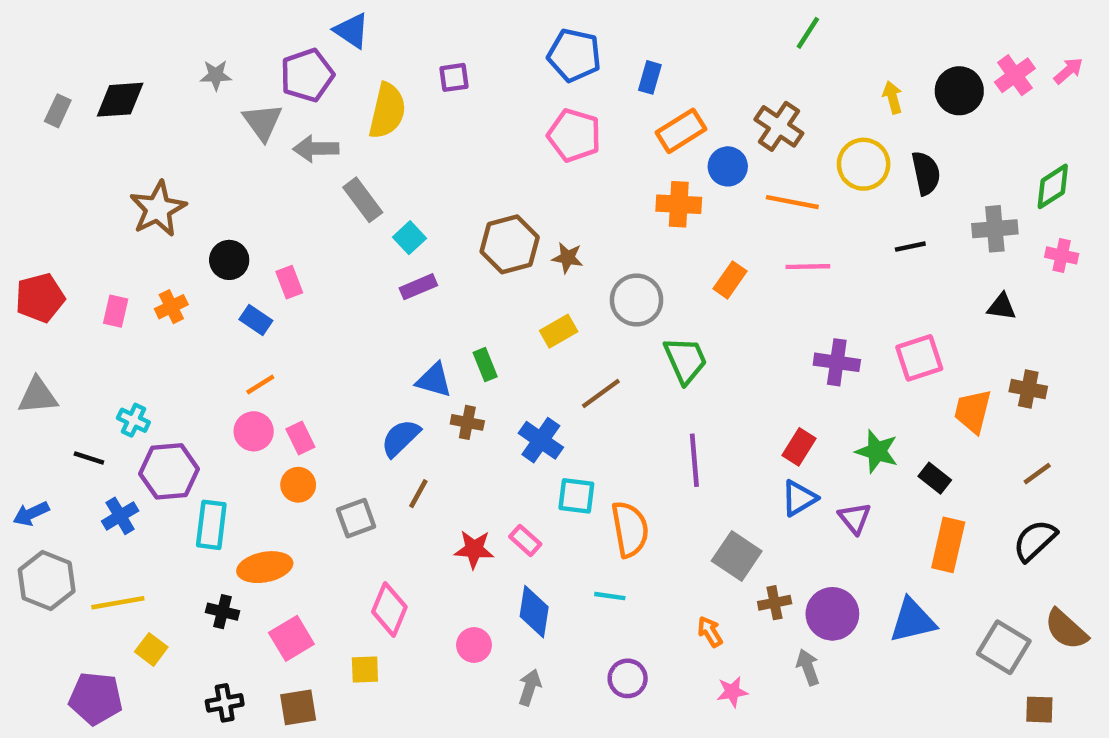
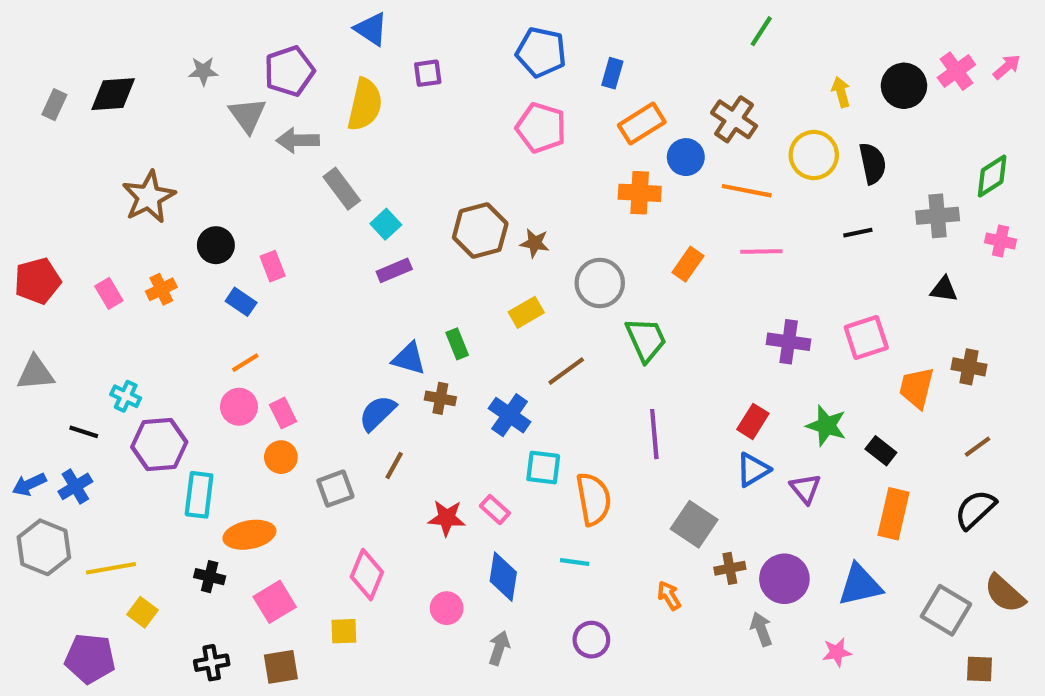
blue triangle: (352, 31) -> (371, 29), moved
pink rectangle: (116, 311) -> (109, 293), turned -44
blue cross: (120, 516) -> (75, 486), moved
pink star: (732, 692) -> (837, 652), moved

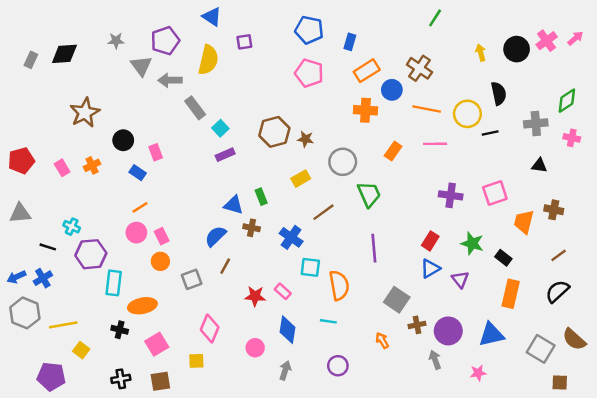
yellow circle: (814, 155) -> (467, 114), moved

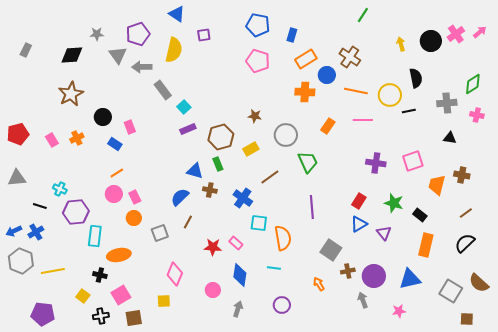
black diamond: (64, 54) -> (72, 55), moved
brown hexagon: (274, 132) -> (221, 137), moved
pink square: (157, 344) -> (121, 295), moved
yellow square: (81, 350) -> (83, 296), moved

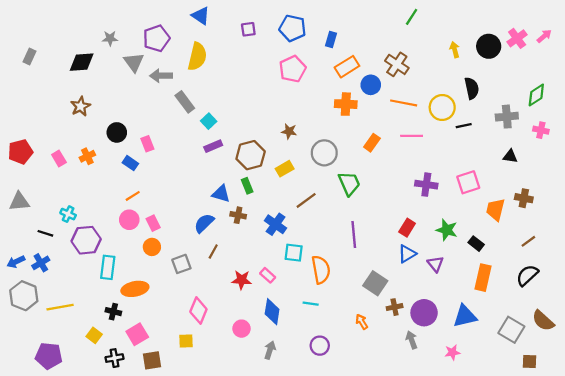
purple square: (204, 35) -> (248, 29), moved
pink pentagon: (258, 61) -> (293, 69), turned 30
brown star: (71, 94) -> (81, 106), size x0.7

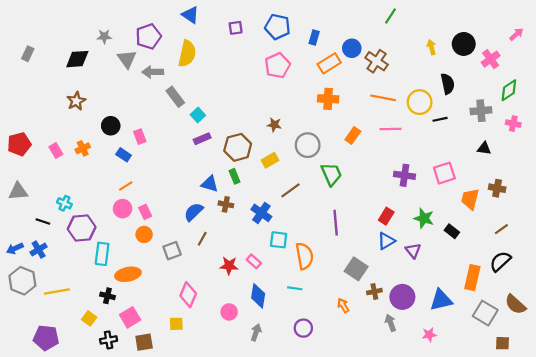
pink cross: (517, 38) -> (491, 59), moved
blue circle: (371, 85) -> (352, 48), moved
orange rectangle: (483, 278) -> (472, 278), moved

